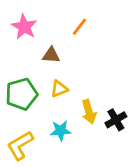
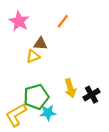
yellow triangle: (59, 89) -> (33, 56), moved
green pentagon: (21, 94) -> (36, 97), moved
cyan star: (61, 131) -> (48, 113), moved

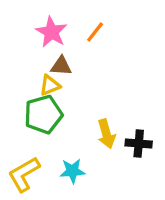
pink star: (19, 21) -> (51, 32), moved
black cross: (91, 95) -> (139, 143), turned 35
green pentagon: (36, 97) -> (43, 114), moved

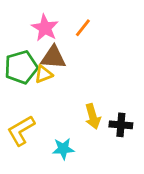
brown triangle: (61, 66) -> (53, 57), size x1.4
green pentagon: (43, 114) -> (21, 67), moved
yellow L-shape: (24, 174) -> (21, 130), moved

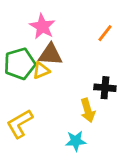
orange line: (83, 28) -> (105, 33), moved
black cross: (121, 125) -> (105, 88), moved
cyan star: (63, 149) -> (76, 141), moved

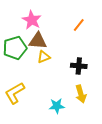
yellow triangle: (41, 70) -> (44, 57), moved
yellow arrow: (88, 110) -> (81, 94), moved

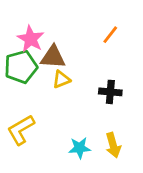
pink star: (32, 20) -> (31, 39), moved
yellow arrow: (81, 94) -> (113, 145), moved

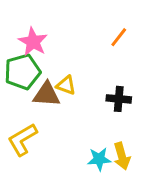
brown triangle: (53, 57) -> (47, 94), moved
yellow triangle: (61, 79) -> (66, 85), turned 42
cyan star: (80, 148) -> (99, 159), moved

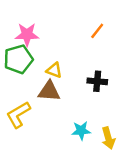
pink star: (33, 42) -> (27, 35), turned -30
brown triangle: (47, 94) -> (49, 91), moved
yellow arrow: (122, 156) -> (108, 138), moved

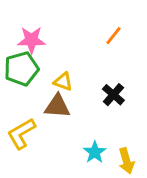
black cross: (97, 81) -> (113, 95), turned 36
cyan star: (81, 131) -> (95, 152), turned -30

